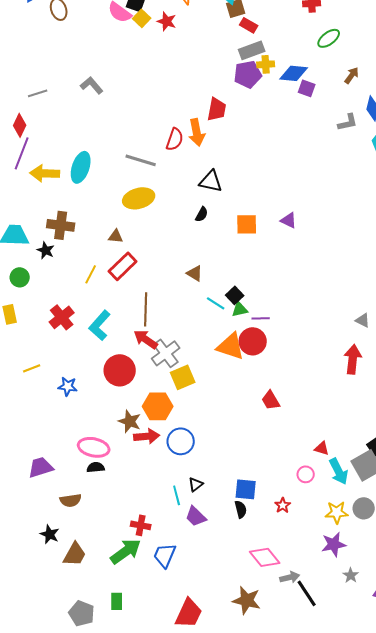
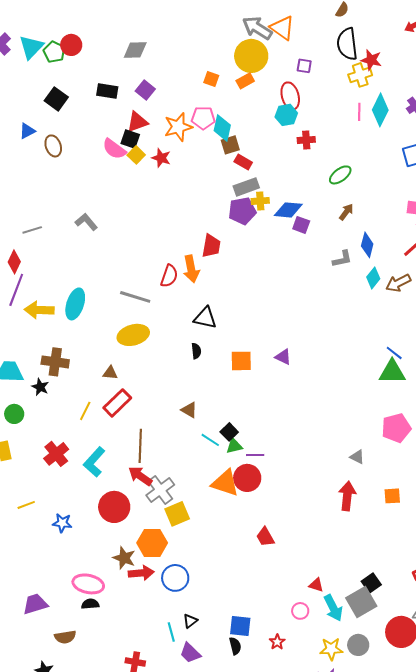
green ellipse: (329, 38) -> (340, 175), moved
black semicircle: (202, 214) -> (196, 351), turned -35

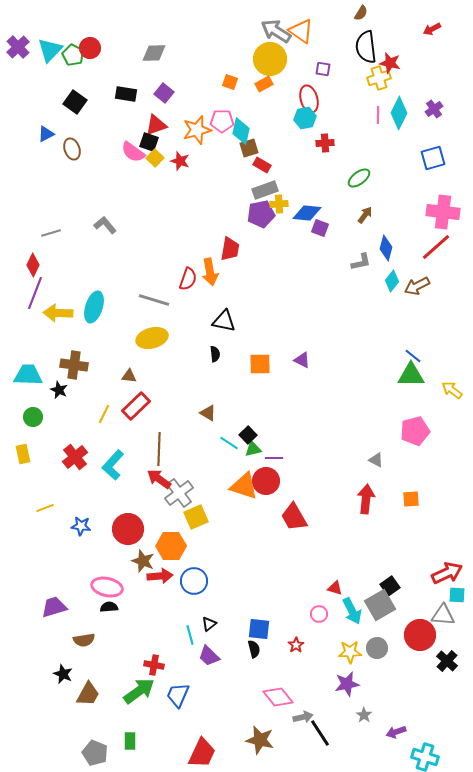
red circle: (114, 507) -> (128, 529), moved
red trapezoid: (265, 537) -> (294, 517), moved, size x1.4

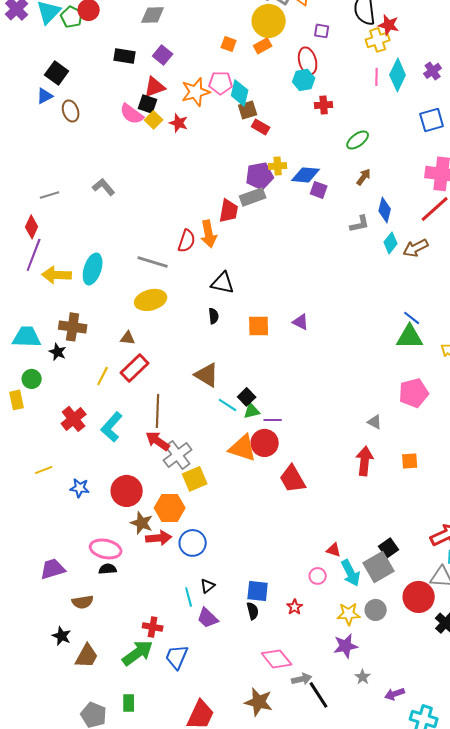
black square: (75, 102) -> (57, 73), moved
gray rectangle: (265, 190) -> (253, 197), moved
brown triangle: (208, 413) -> (207, 375), size x1.5
yellow rectangle: (23, 454) -> (17, 400), moved

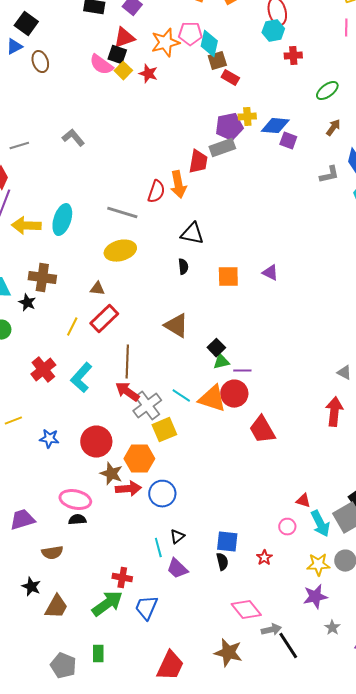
cyan line: (228, 405) -> (181, 396), moved

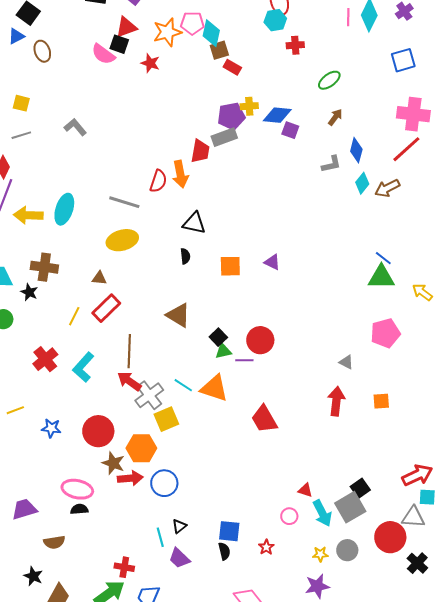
yellow square: (123, 71) -> (21, 103), moved, turned -30
red circle: (234, 394) -> (260, 340), moved
yellow star: (318, 565) -> (320, 554), size x0.7

